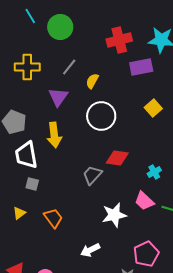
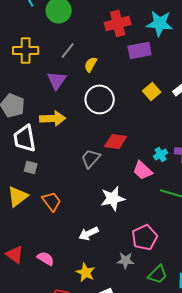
yellow arrow: (54, 135) -> (53, 118), turned -85
cyan cross: (154, 172) -> (161, 154), moved
pink trapezoid: (144, 201) -> (143, 170), moved
yellow triangle: (19, 213) -> (18, 196), size x1.6

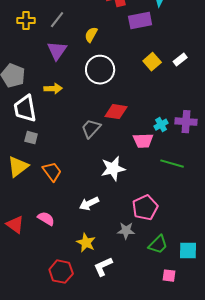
yellow cross: (26, 50) -> (26, 21), size x0.7
gray line: (68, 50) -> (57, 20), moved
yellow arrow: (53, 118) -> (53, 89), size x0.7
pink trapezoid: (143, 170) -> (143, 141), turned -45
pink semicircle: (46, 258) -> (46, 219), moved

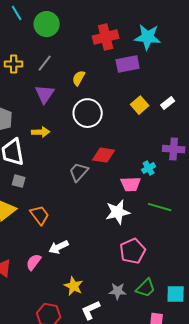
purple cross: (186, 122) -> (174, 149), moved
white star: (113, 169) -> (118, 212), moved
white arrow: (89, 204) -> (59, 247), moved
pink semicircle: (46, 219) -> (34, 262), turned -84
gray star: (126, 231) -> (118, 291), moved

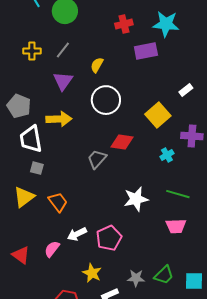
red cross: (106, 37) -> (124, 24), size x0.7
yellow square: (140, 105) -> (158, 115), moved, size x1.4
yellow arrow: (41, 132) -> (59, 119), size x1.4
pink trapezoid: (131, 184) -> (176, 226), moved
pink pentagon: (133, 251) -> (109, 238), moved

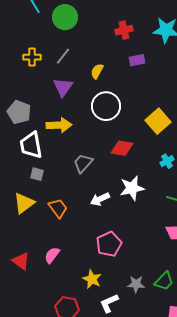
purple rectangle: (146, 51) -> (137, 60), moved, size x0.7
gray trapezoid: (97, 159) -> (83, 163), moved
white star: (136, 199) -> (132, 188), moved
white arrow: (77, 234) -> (100, 199), moved

